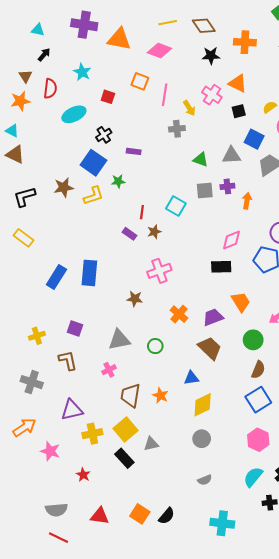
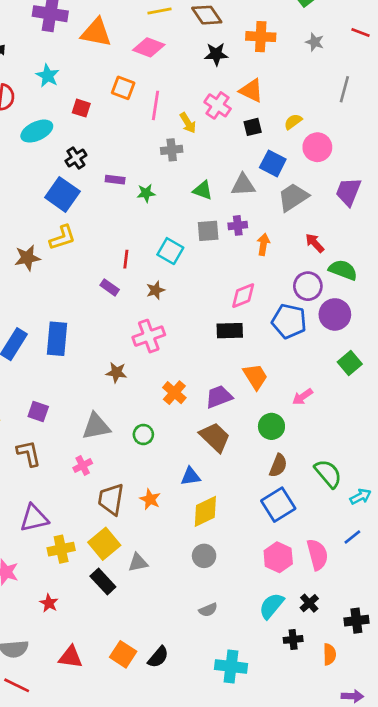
green star: (118, 181) -> (146, 193), moved
brown star: (64, 187) -> (27, 258), moved
brown star: (154, 232) -> (155, 290), moved

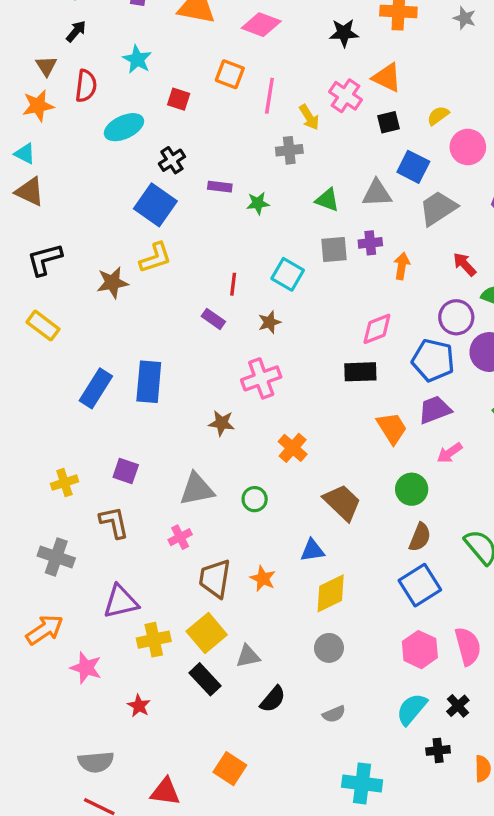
purple trapezoid: (219, 397) -> (435, 410), moved
red triangle: (71, 657) -> (165, 792), moved
black semicircle: (158, 657) -> (273, 699), moved

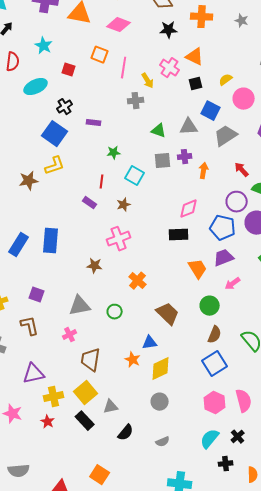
green star: (258, 203) -> (114, 153), moved
orange star: (263, 578) -> (133, 360), moved
red star: (139, 706) -> (48, 422), moved

